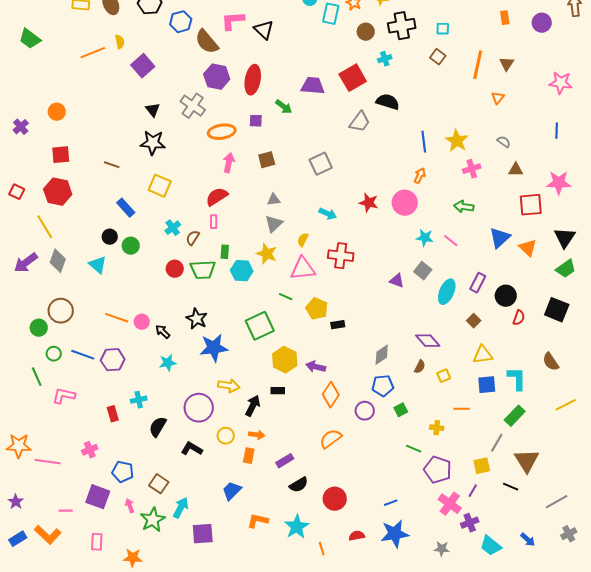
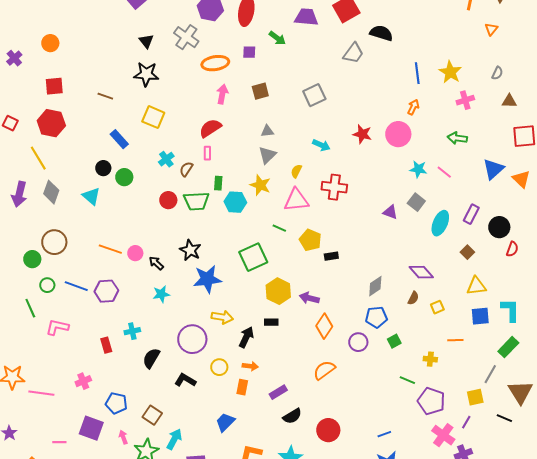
gray semicircle: (504, 142) -> (497, 73), turned 80
purple arrow: (26, 263) -> (19, 194), turned -40

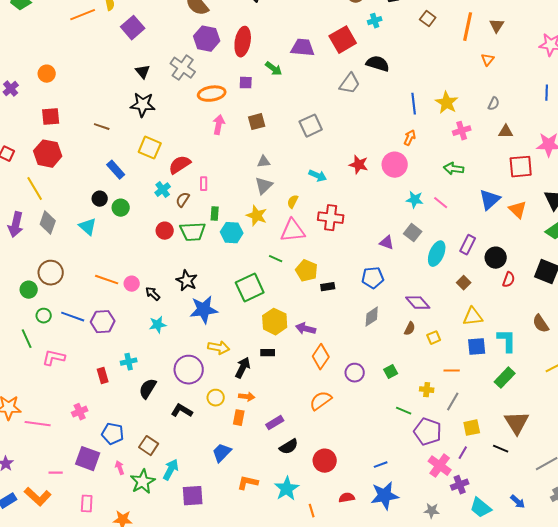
red semicircle: (210, 128) -> (180, 165), moved
blue pentagon: (376, 317) -> (373, 278), moved
gray line: (490, 374) -> (453, 402), moved

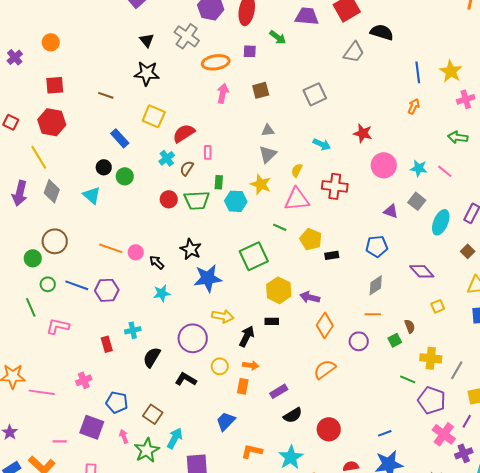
pink circle: (395, 165) -> (384, 165), moved
brown semicircle: (410, 329) -> (410, 326), moved, turned -48
orange line: (452, 371) -> (373, 314), moved
yellow cross: (427, 390) -> (431, 358), size x1.5

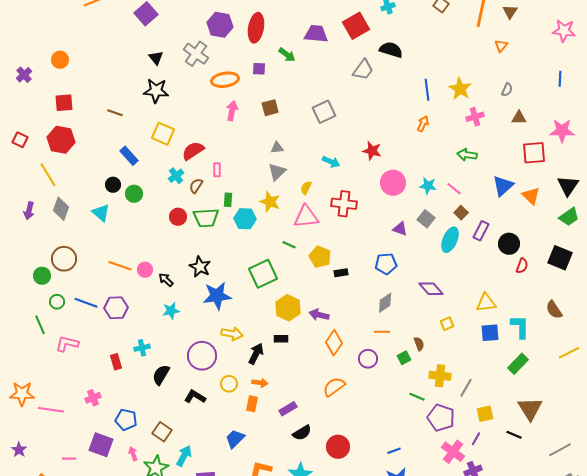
purple arrow: (20, 193) -> (29, 211), size x0.7
brown square: (468, 251) -> (461, 213), moved

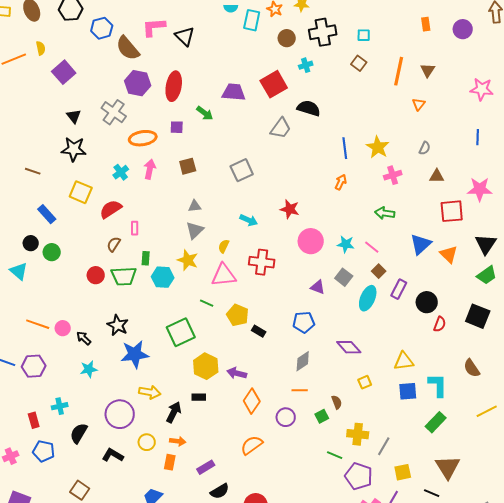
cyan cross: (176, 176) -> (121, 172), moved
black rectangle: (341, 273) -> (259, 331), turned 40
blue pentagon: (126, 420) -> (44, 451), moved

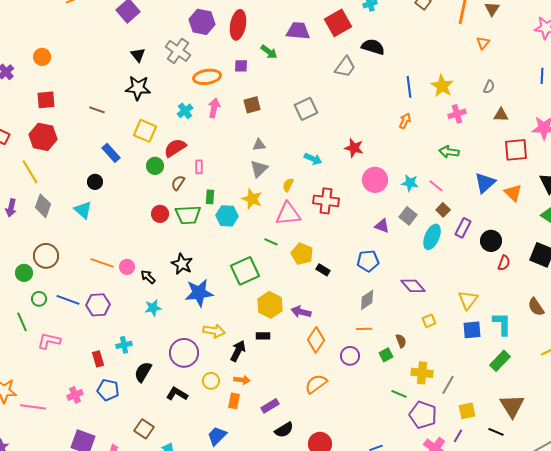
green circle: (52, 252) -> (155, 166), moved
yellow triangle: (404, 361) -> (468, 300), turned -45

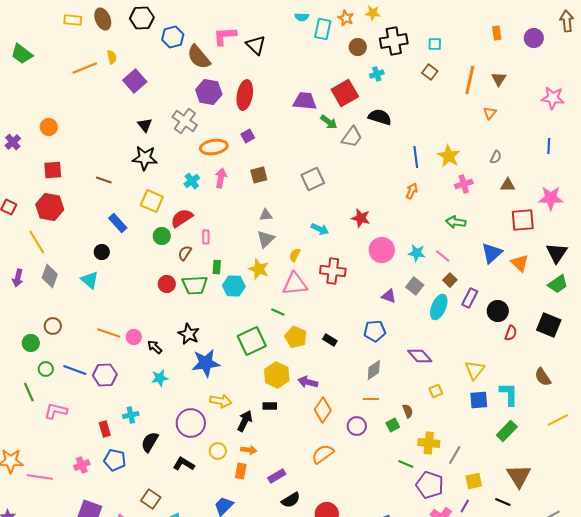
green arrow: (269, 52) -> (329, 122), moved
purple square: (241, 66) -> (248, 136), turned -32
yellow pentagon: (302, 254) -> (296, 337), moved
brown circle: (46, 256) -> (53, 326), size x0.7

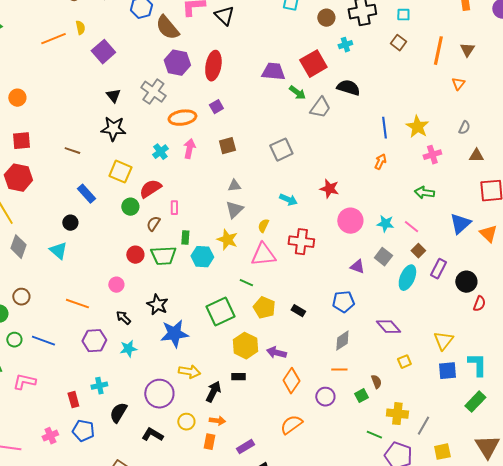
pink circle: (134, 337) -> (116, 285), moved
purple hexagon: (105, 375) -> (94, 341), moved

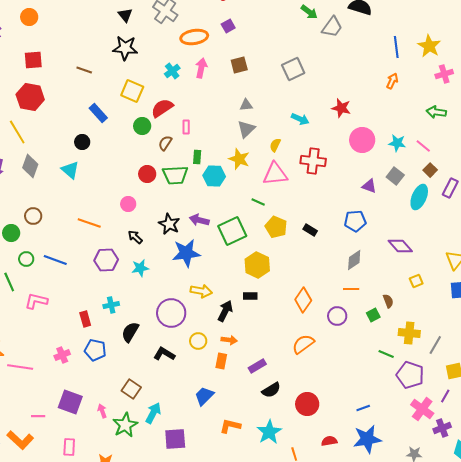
purple arrow: (276, 353) -> (199, 220), moved

